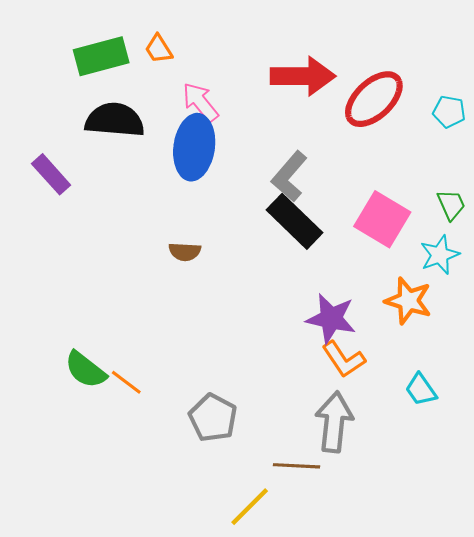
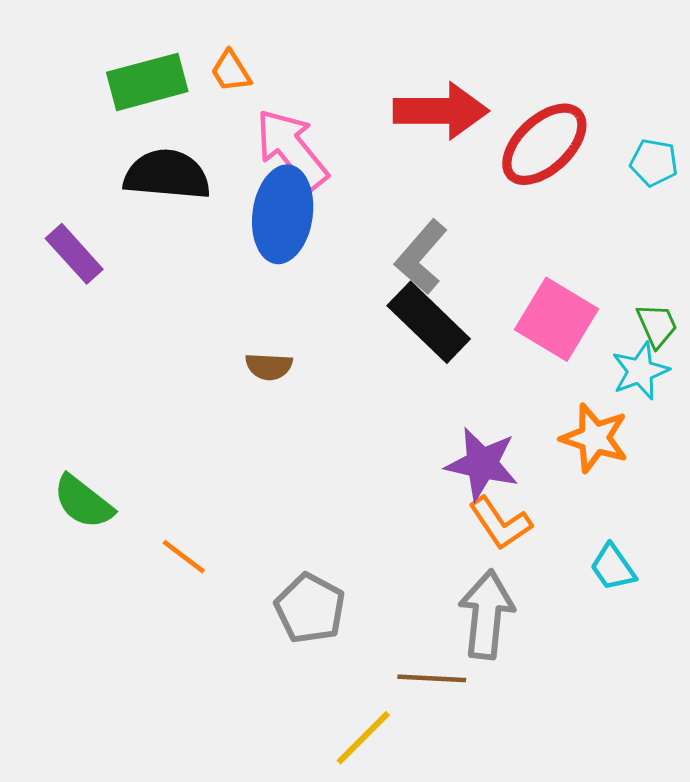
pink arrow: (200, 102) -> (292, 149), size x1.4
green trapezoid: (451, 205) -> (657, 325), moved
green semicircle: (86, 370) -> (83, 502), moved

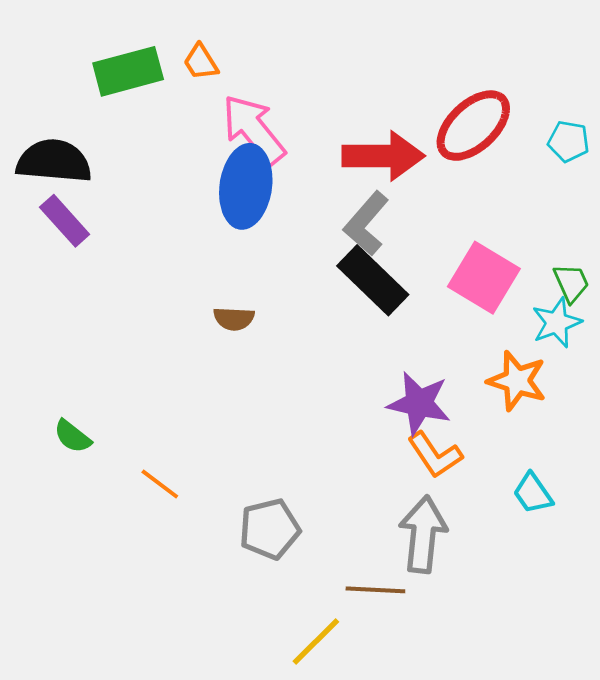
red arrow: (441, 111) -> (383, 156), moved
black semicircle: (167, 175) -> (54, 161), moved
green semicircle: (83, 502) -> (72, 436), size x0.7
gray pentagon: (310, 608) -> (270, 529), turned 30

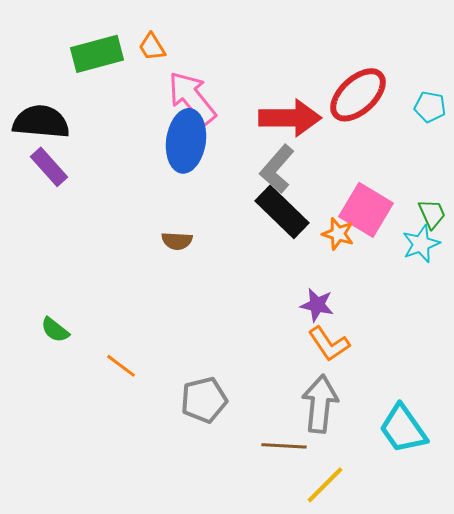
orange star: (517, 381) -> (338, 234), moved, size x0.7
purple star: (419, 403) -> (317, 305), size x0.7
cyan trapezoid: (533, 493) -> (403, 429), moved, size x1.6
yellow line: (316, 641) -> (325, 485), moved

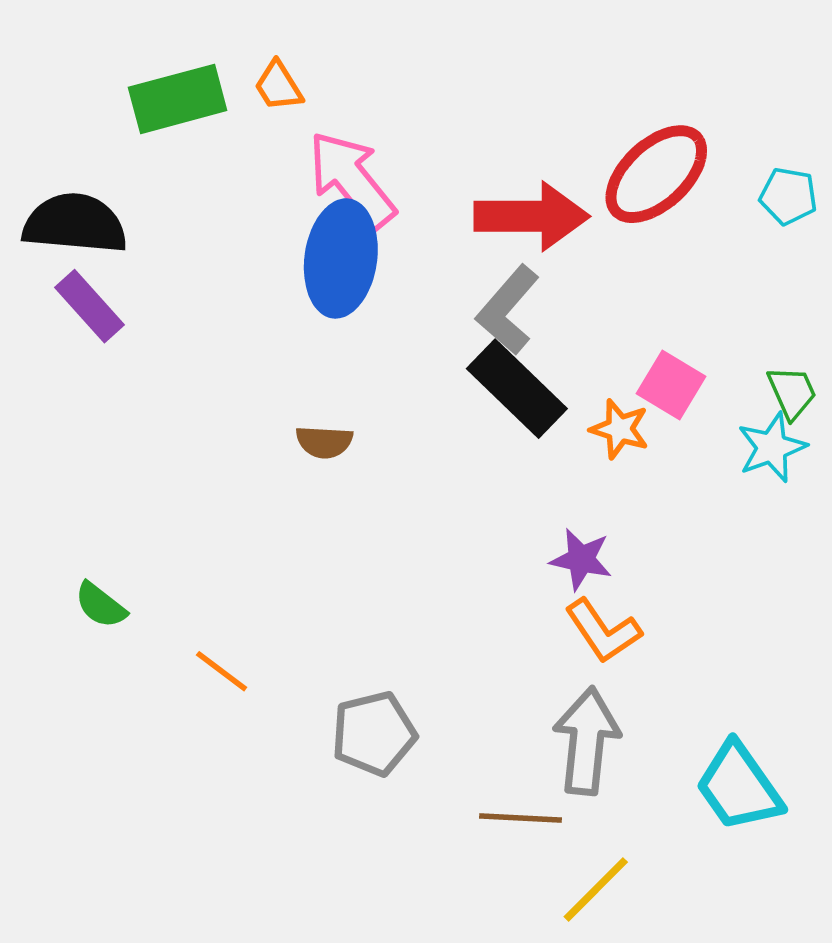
pink square: (366, 210) -> (671, 385), size x0.7

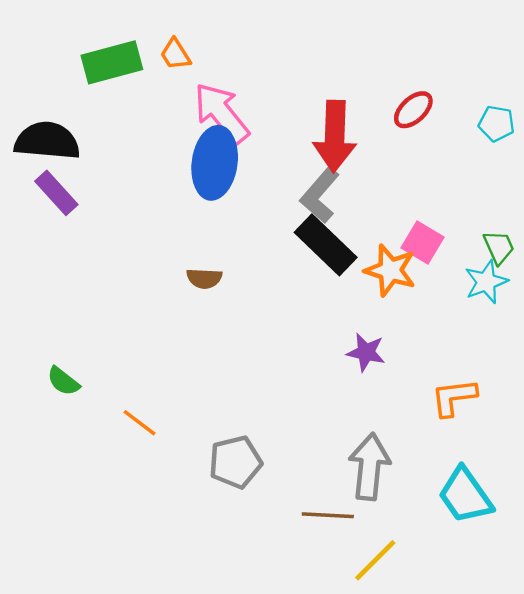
red ellipse: (656, 174) -> (413, 110), size x0.6
red arrow: (532, 216) -> (335, 136), turned 92
orange star: (620, 429) -> (390, 270), size x1.4
orange L-shape: (603, 631) -> (454, 397), moved, turned 117

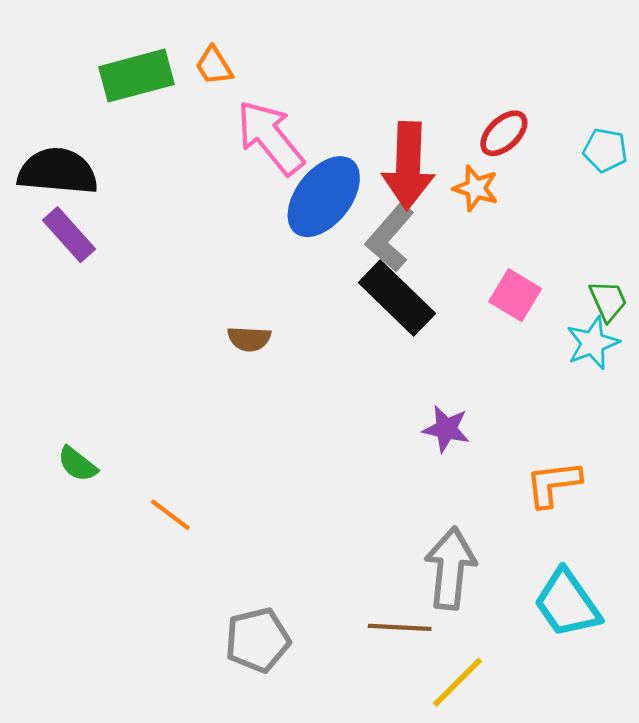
blue ellipse: (215, 163) -> (324, 197), moved, turned 30
orange star: (390, 270) -> (476, 188), moved, size x0.7
gray pentagon: (235, 462) -> (258, 640), moved

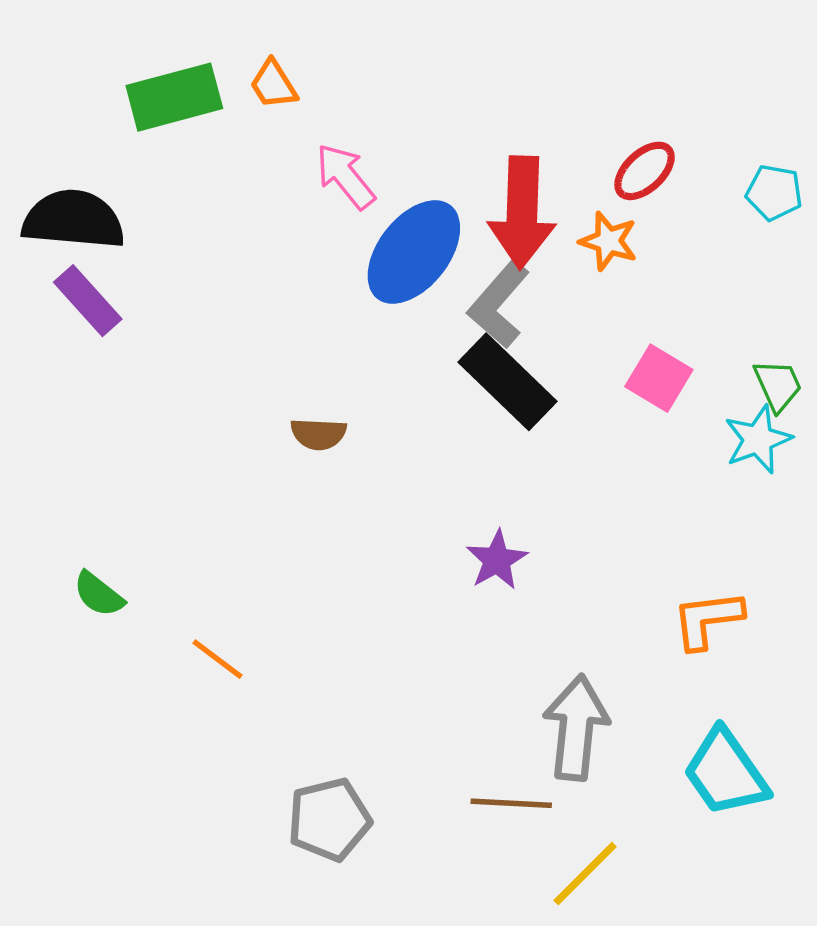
pink arrow: (270, 138) -> (345, 176), size x0.7
purple star: (446, 429) -> (497, 560), moved, turned 30

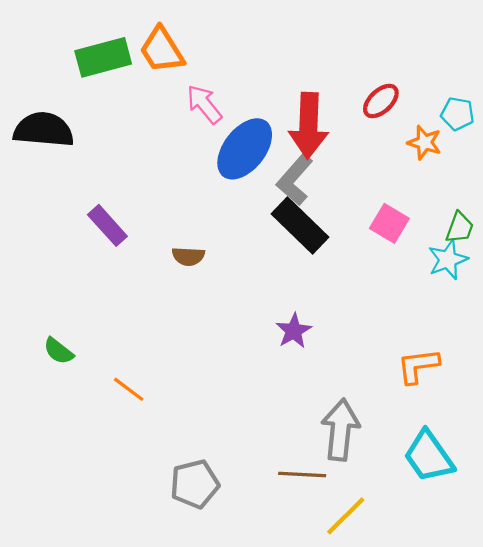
orange trapezoid: (273, 84) -> (162, 50), size x1.6
orange star: (608, 241) -> (424, 143), moved
purple rectangle: (88, 301) -> (107, 225), moved
green trapezoid: (778, 385) -> (460, 228), turned 44

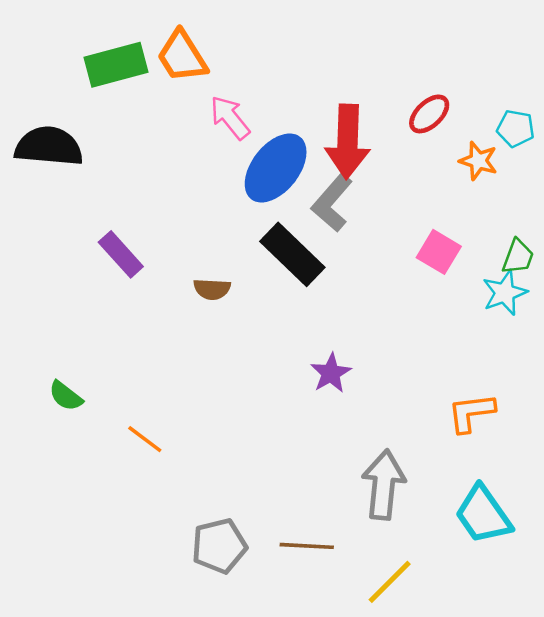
black rectangle: (300, 225) -> (292, 254), moved
brown line: (302, 474) -> (307, 546), moved

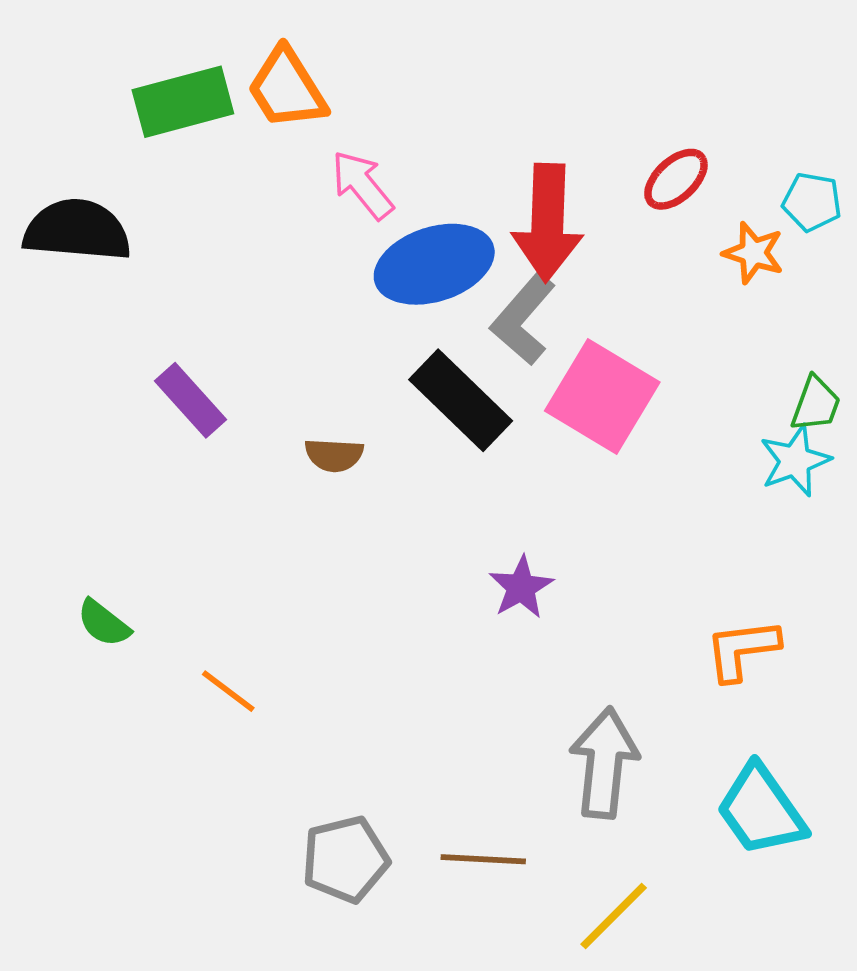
blue ellipse: (276, 168) -> (434, 264), turned 34
pink square: (439, 252) -> (602, 396), moved, size x1.6

